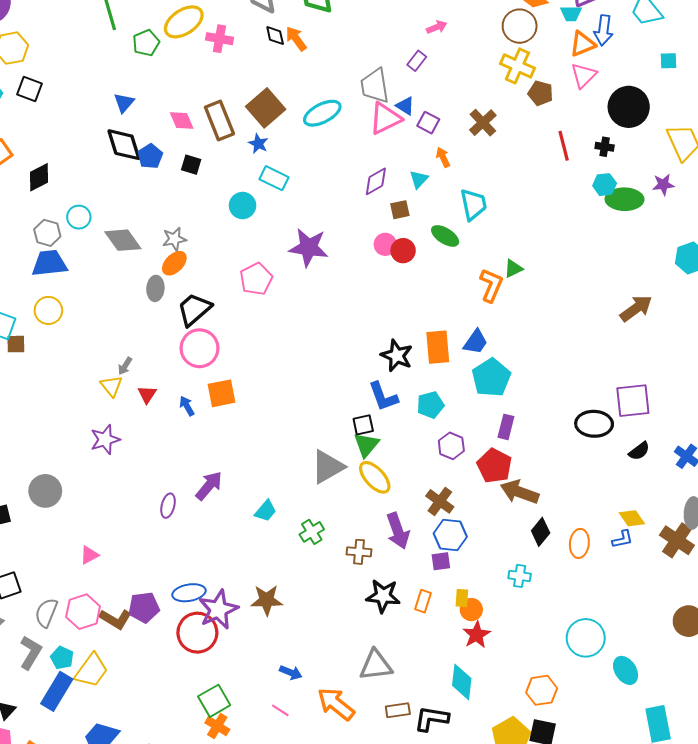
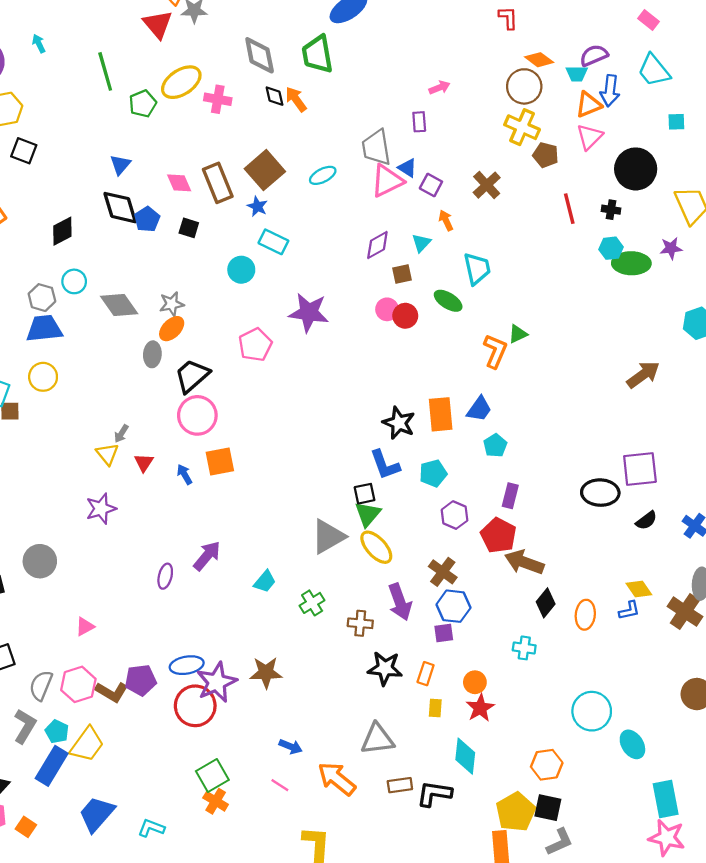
purple rectangle: (417, 61) -> (419, 122), turned -42
cyan ellipse: (322, 113) -> (323, 175), size x0.7
black diamond: (39, 177) -> (62, 231), moved
cyan pentagon: (491, 378) -> (495, 445), size x0.6
yellow rectangle: (462, 598) -> (435, 708), moved

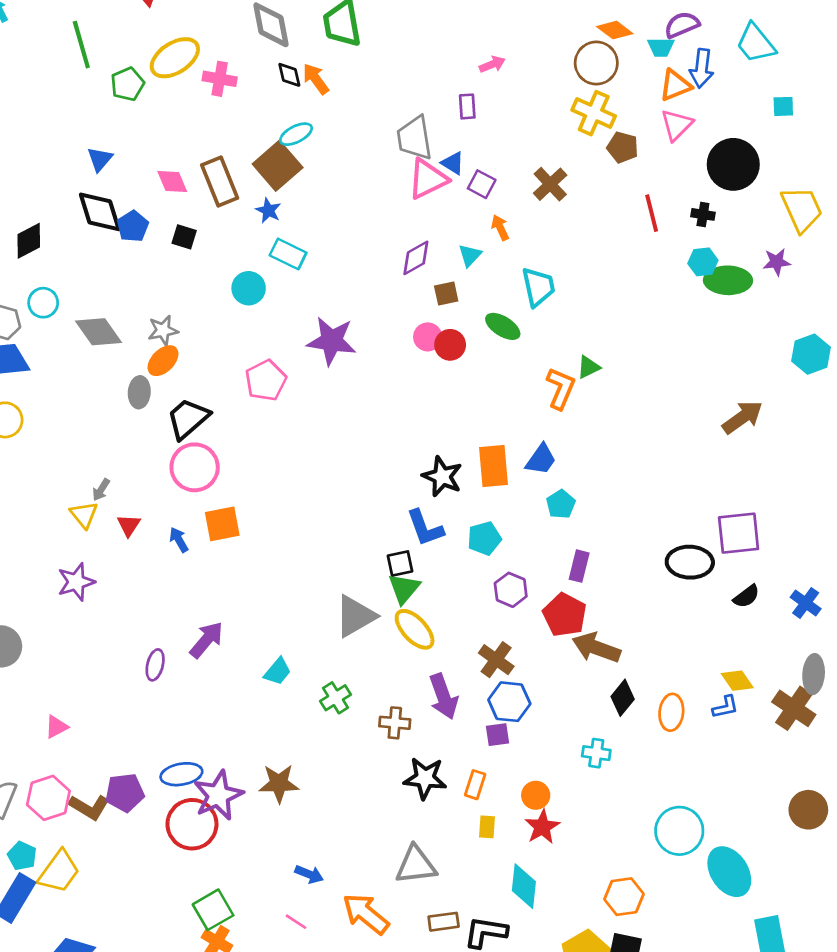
cyan ellipse: (323, 175) -> (296, 134), moved
cyan ellipse: (632, 744) -> (729, 872), size x1.4

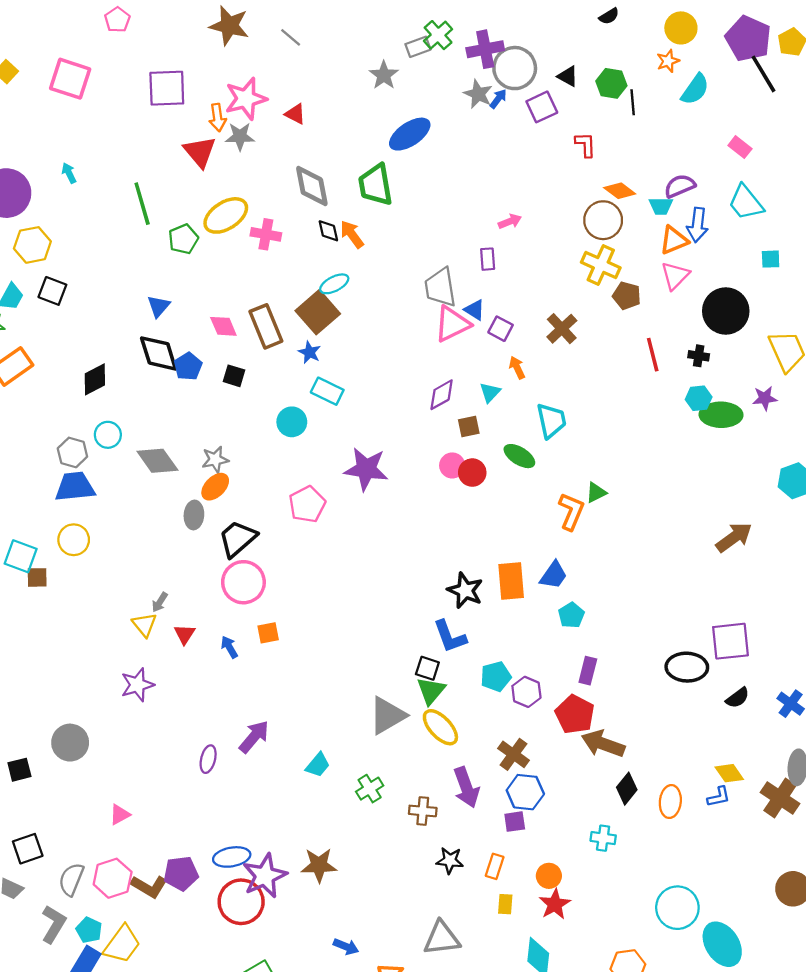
orange square: (222, 524) -> (268, 633), size x0.7
cyan pentagon: (484, 538) -> (496, 677), moved
black square: (400, 563) -> (427, 668), turned 30
black star: (425, 778) -> (450, 860), size x0.7

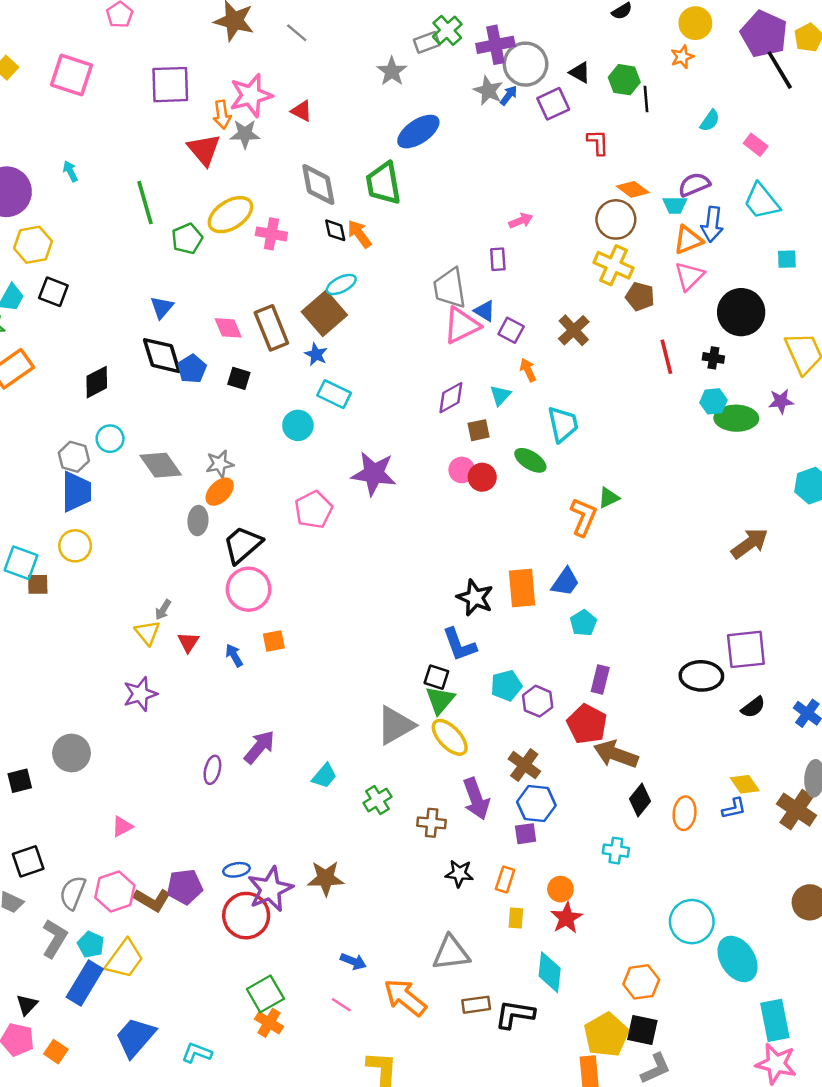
cyan semicircle: (695, 89) -> (710, 121), moved, size x0.7
blue trapezoid: (75, 487) -> (76, 492), turned 96
blue ellipse: (232, 857) -> (236, 870), size x0.7

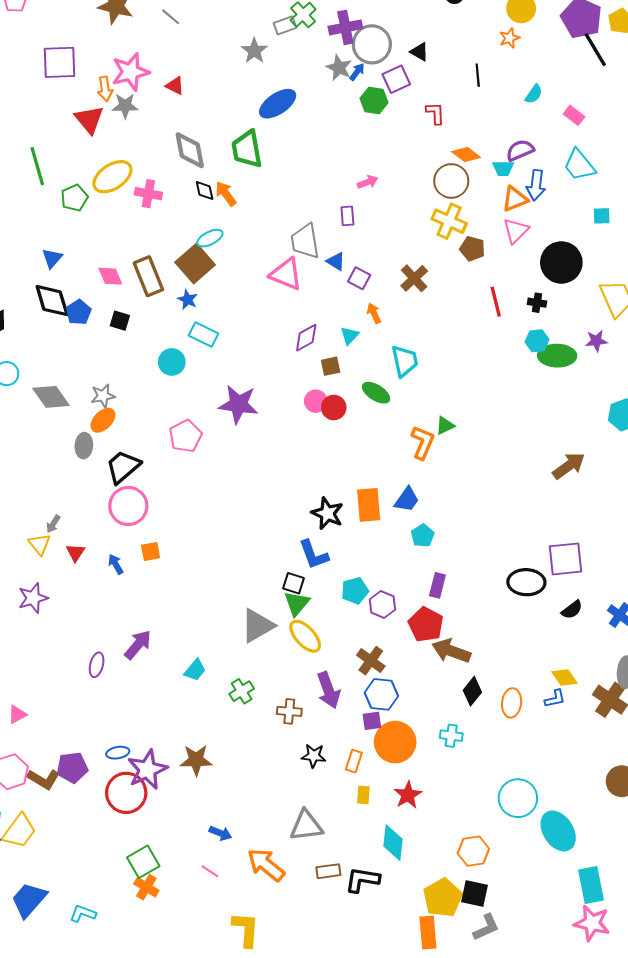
green hexagon: (624, 80) -> (374, 100), moved
pink triangle: (462, 325) -> (286, 274), moved, turned 48
orange circle: (560, 889) -> (395, 742), moved, size x1.8

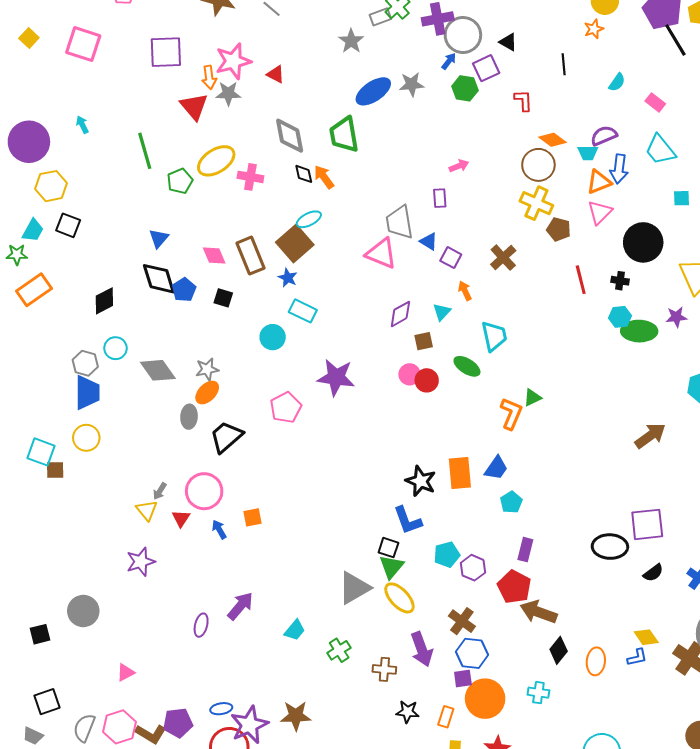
gray star: (339, 68) -> (412, 84), moved, turned -30
pink circle: (128, 506) -> (204, 491), moved

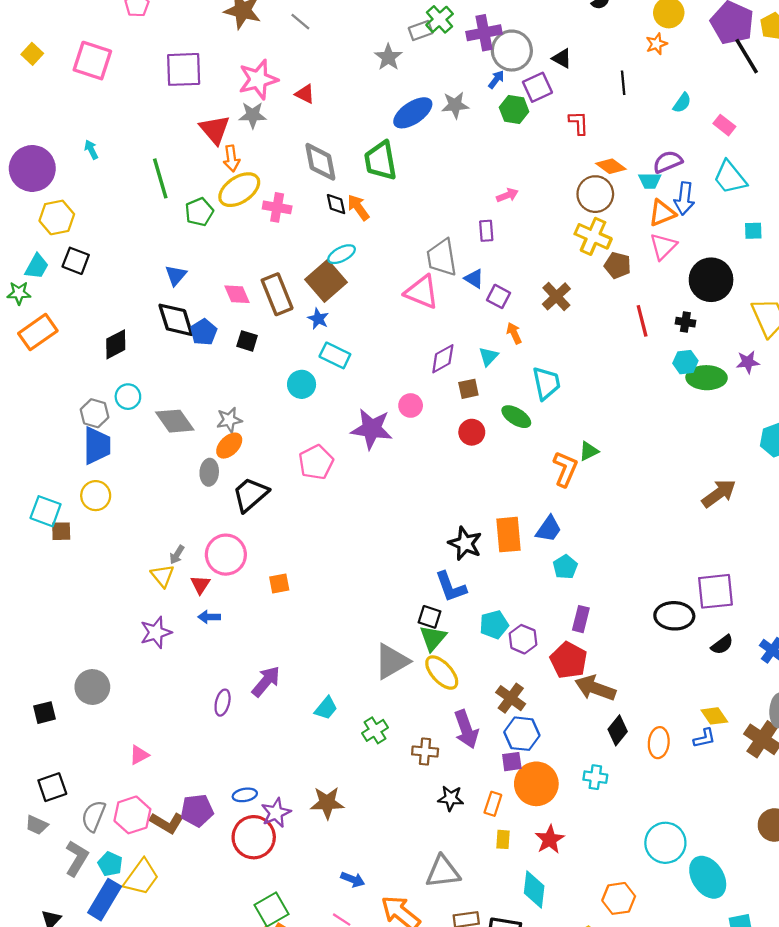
orange arrow: (209, 77) -> (231, 158), moved
pink circle: (410, 374) -> (411, 405), moved
blue arrow: (219, 529) -> (209, 617), moved, turned -60
purple star: (249, 725) -> (276, 813), size x0.7

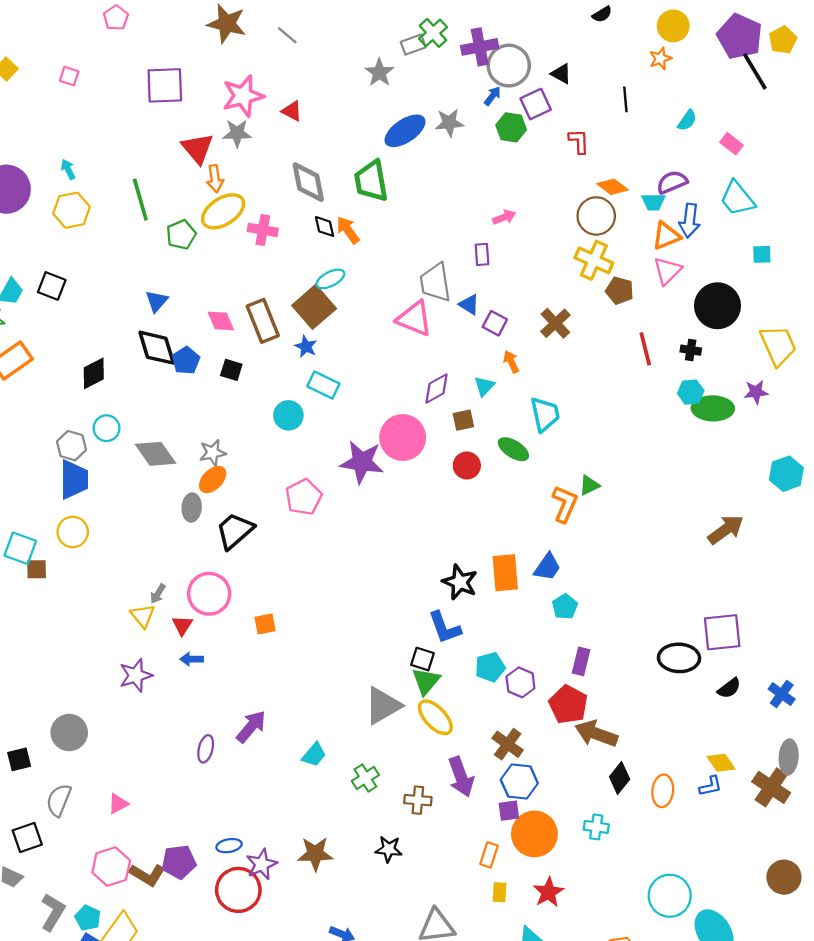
pink square: (92, 61) -> (69, 76), size x0.5
yellow hexagon: (57, 217) -> (72, 210), moved
pink circle: (411, 405) -> (403, 438), size x1.8
black star: (451, 798) -> (389, 849), moved
gray semicircle: (93, 816) -> (59, 800), moved

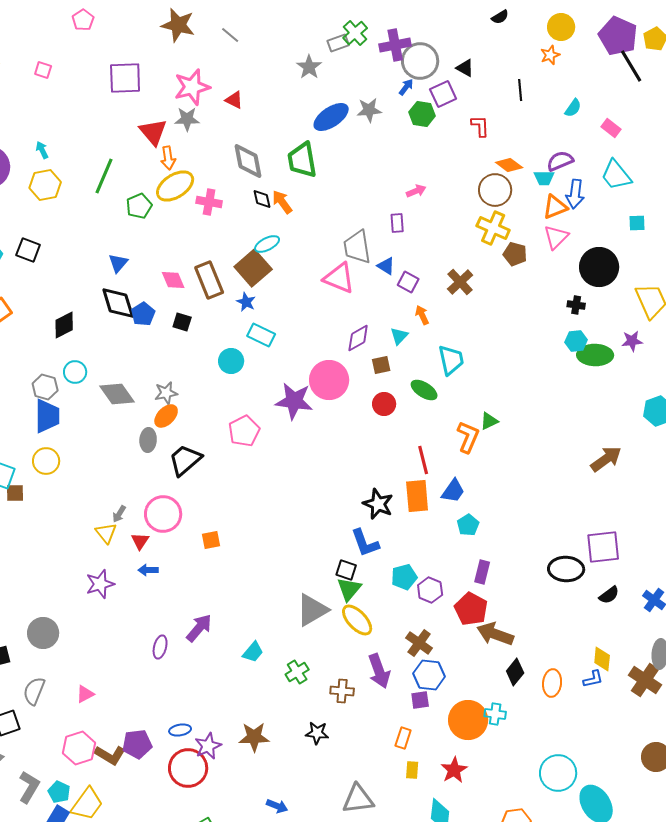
green line: (140, 200) -> (104, 176), turned 39
red line: (645, 349) -> (423, 460), moved
yellow diamond: (721, 763) -> (602, 659), turned 40
orange circle: (534, 834) -> (468, 720), moved

